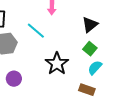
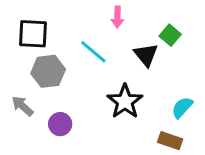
black triangle: (90, 25) -> (146, 55), moved, turned -30
green square: (90, 49) -> (170, 35), moved

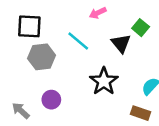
pink arrow: (117, 17) -> (98, 13), turned 63
gray arrow: (22, 106) -> (21, 111), moved

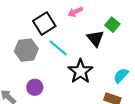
black square: (29, 26) -> (44, 24), moved, turned -35
cyan line: (78, 41) -> (58, 48), moved

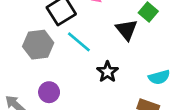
black star: (80, 71) -> (107, 72), size x0.7
cyan semicircle: (121, 76) -> (159, 77), turned -147

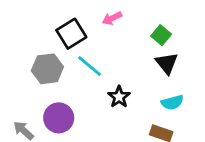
black triangle: (126, 30) -> (167, 63), moved
purple circle: (49, 92) -> (59, 118), size x1.4

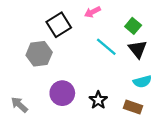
cyan line: (90, 66) -> (106, 47), moved
black star: (119, 97) -> (98, 100), moved
purple circle: (59, 118) -> (62, 93), moved

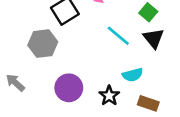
cyan semicircle: (142, 82) -> (133, 75), moved
gray arrow: (19, 105) -> (15, 83), moved

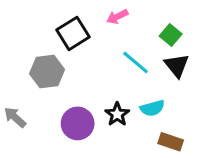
black star: (109, 96) -> (117, 114), moved

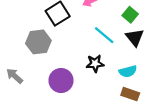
cyan semicircle: (152, 108) -> (128, 71), moved
black star: (117, 114) -> (95, 63), moved, turned 30

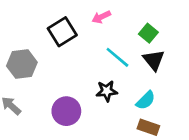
gray hexagon: (38, 42) -> (22, 64), moved
cyan semicircle: (128, 71) -> (146, 100), turned -30

